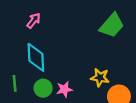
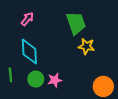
green trapezoid: (112, 25) -> (76, 23), moved, turned -60
yellow star: (100, 77) -> (86, 46), moved

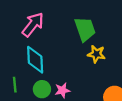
pink arrow: (27, 19) -> (33, 25), size x1.6

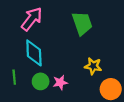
yellow star: (96, 54) -> (93, 66), moved

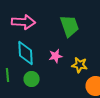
pink arrow: (32, 19) -> (24, 22), turned 55
pink star: (60, 83) -> (56, 56), moved

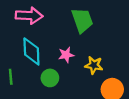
green circle: (32, 79) -> (50, 78), moved

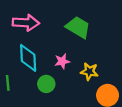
green trapezoid: (82, 20) -> (78, 27), turned -40

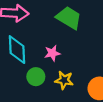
yellow star: (89, 71) -> (64, 80), moved

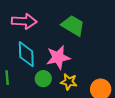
pink star: (52, 53) -> (58, 57), size x1.6

